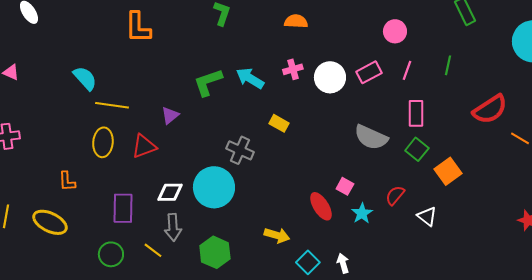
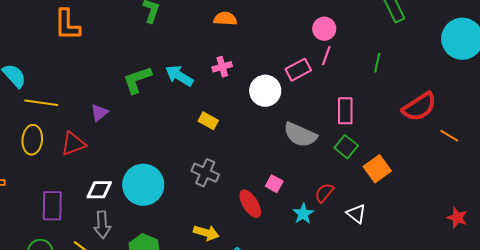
pink line: (407, 70) -> (326, 56), moved
white circle: (330, 77) -> (265, 91), moved
gray cross: (240, 150) -> (205, 173), moved
cyan star: (362, 213) -> (303, 214), moved

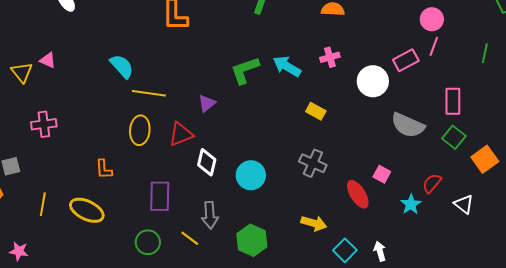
cyan circle: (143, 185) -> (251, 175), size x0.7
white diamond: (99, 190) -> (207, 162), moved, turned -76

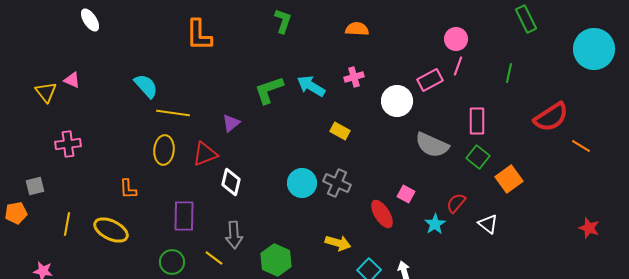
cyan circle: (251, 175) -> (302, 183), moved

